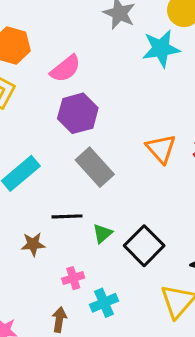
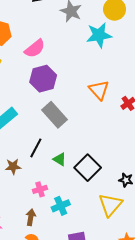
orange triangle: (161, 149) -> (99, 90), moved
black line: (67, 216) -> (36, 148), turned -60
green triangle: (102, 233) -> (60, 159), turned -48

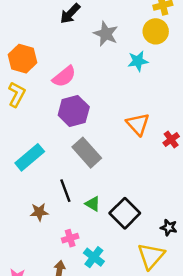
cyan star: (99, 35) -> (138, 61), size x0.7
black line: (36, 148) -> (65, 191), turned -48
cyan cross: (61, 206) -> (94, 257), turned -30

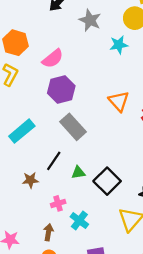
black line: (65, 191) -> (54, 161), turned 54
green triangle: (93, 204) -> (78, 173), turned -40

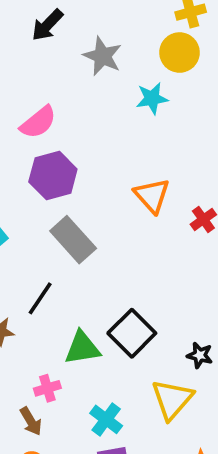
green triangle: (78, 173) -> (82, 348), moved, size x1.5
pink cross: (58, 203) -> (47, 388), moved
cyan cross: (79, 221) -> (106, 419), moved
brown arrow: (48, 232) -> (31, 421), turned 140

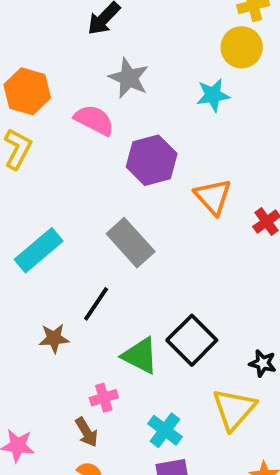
gray star: (102, 56) -> (129, 78), moved
pink semicircle: (38, 122) -> (94, 120), turned -114
purple hexagon: (53, 175) -> (152, 160), moved
green triangle: (82, 348) -> (140, 356), turned 36

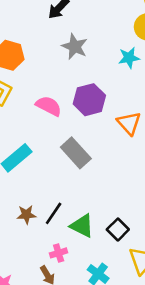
pink semicircle: (94, 120) -> (49, 106), moved
black line: (96, 304) -> (54, 213), moved
black square: (192, 340) -> (118, 229), moved, size x0.7

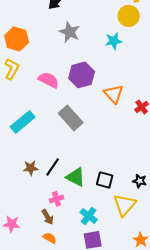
black square: (118, 229) -> (105, 180), turned -30

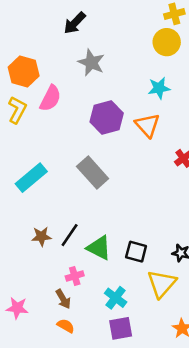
cyan star: (114, 41) -> (159, 88), moved
pink semicircle: (49, 80) -> (50, 98), moved, turned 90
orange triangle: (114, 94) -> (148, 125), moved

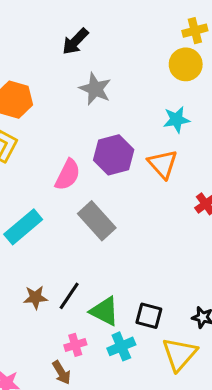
pink semicircle: (50, 98) -> (68, 175), moved
cyan cross: (116, 298) -> (121, 346), moved, turned 30

